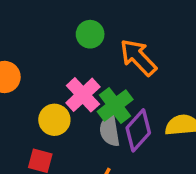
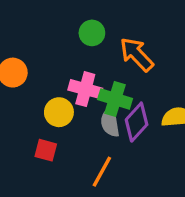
pink cross: (83, 95) -> (85, 89), turned -32
green cross: (115, 106) -> (115, 99), turned -36

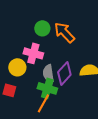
green circle: (92, 33) -> (42, 28), moved
green cross: (115, 99) -> (47, 88), moved

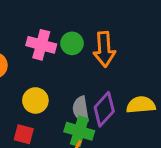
orange arrow: (64, 32) -> (104, 49), turned -140
pink cross: (33, 53) -> (41, 45), moved

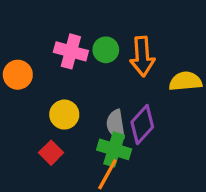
yellow semicircle: (141, 105) -> (185, 81), moved
red square: (24, 134) -> (51, 153), turned 30

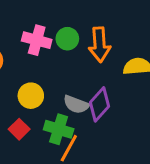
gray semicircle: (116, 125) -> (76, 104), turned -60
green cross: (114, 149) -> (59, 129), moved

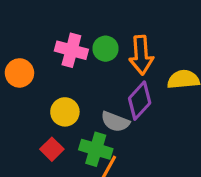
purple diamond: (99, 104) -> (140, 101), moved

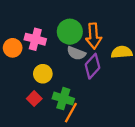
green circle: (105, 49) -> (70, 32), size x1.5
pink cross: (71, 50) -> (35, 39), moved
gray semicircle: (115, 122) -> (76, 53), moved

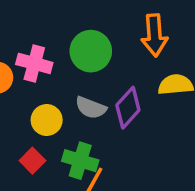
orange arrow: (94, 36) -> (154, 35), moved
gray semicircle: (76, 53) -> (91, 108), moved

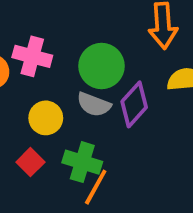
green circle: (91, 51) -> (101, 66), moved

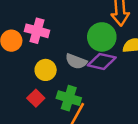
green circle: (101, 66) -> (102, 37), moved
purple diamond: (134, 104) -> (102, 61), turned 60

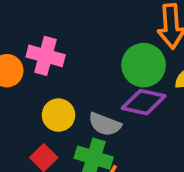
gray semicircle: (76, 61) -> (105, 124), moved

